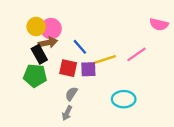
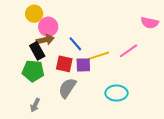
yellow circle: (36, 27) -> (34, 14), moved
gray semicircle: (71, 94) -> (67, 88), size x1.5
gray arrow: (67, 113) -> (35, 105), moved

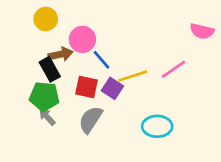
pink circle: (48, 27) -> (82, 39), moved
purple square: (83, 65) -> (112, 88), turned 35
gray arrow: (35, 105) -> (47, 117), moved, turned 112

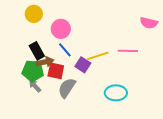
brown arrow: (61, 54) -> (45, 62), moved
blue line: (101, 60) -> (65, 50), moved
pink line: (173, 69) -> (128, 51), turned 36
red square: (86, 87) -> (56, 71), moved

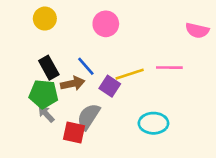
pink circle: (61, 29) -> (106, 24), moved
brown arrow: (45, 62) -> (73, 83), moved
red square: (56, 71) -> (74, 132), moved

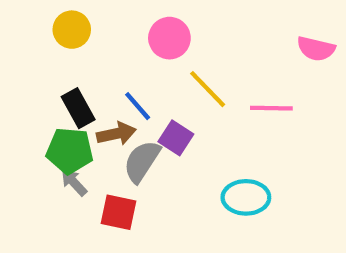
yellow line: (130, 74) -> (208, 89), moved, turned 64
gray semicircle: (89, 117) -> (142, 161), moved

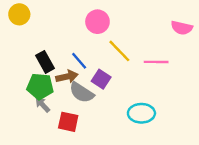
yellow circle: (72, 30) -> (19, 14), moved
gray semicircle: (142, 161) -> (82, 92), turned -90

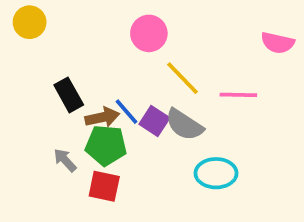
blue line: (79, 61) -> (127, 112), moved
green pentagon: (40, 86) -> (106, 145), moved
gray semicircle: (82, 92) -> (184, 125), moved

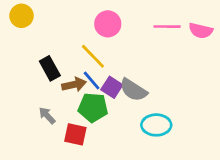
yellow line: (182, 78) -> (93, 56), moved
pink line: (238, 95) -> (167, 27), moved
green pentagon: (106, 145) -> (93, 107), moved

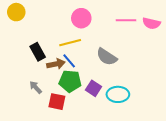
yellow line: (93, 56) -> (70, 43), turned -60
purple square: (112, 87) -> (93, 88), moved
gray semicircle: (133, 90) -> (107, 57), moved

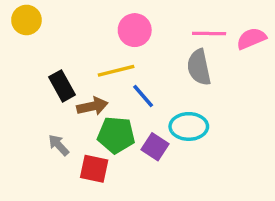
pink semicircle: (151, 23) -> (251, 39), turned 144
gray semicircle: (107, 57) -> (199, 67), moved, turned 45
blue line: (69, 61) -> (143, 96), moved
cyan ellipse: (118, 94) -> (189, 126), moved

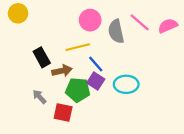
pink line: (209, 33) -> (140, 22), turned 40
gray semicircle: (199, 67) -> (116, 31), moved
purple square: (155, 147) -> (96, 81), moved

